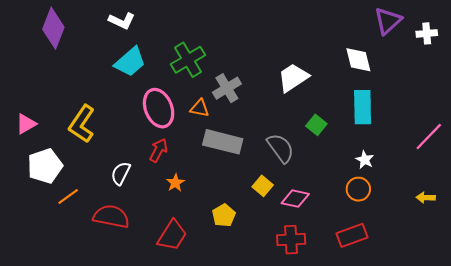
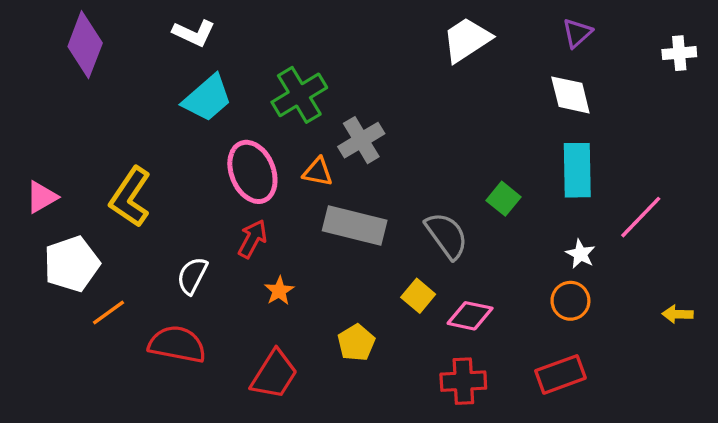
purple triangle: (388, 21) -> (577, 33), moved, size x0.7
white trapezoid: (293, 78) -> (467, 40), moved
pink line: (429, 137) -> (641, 217), moved

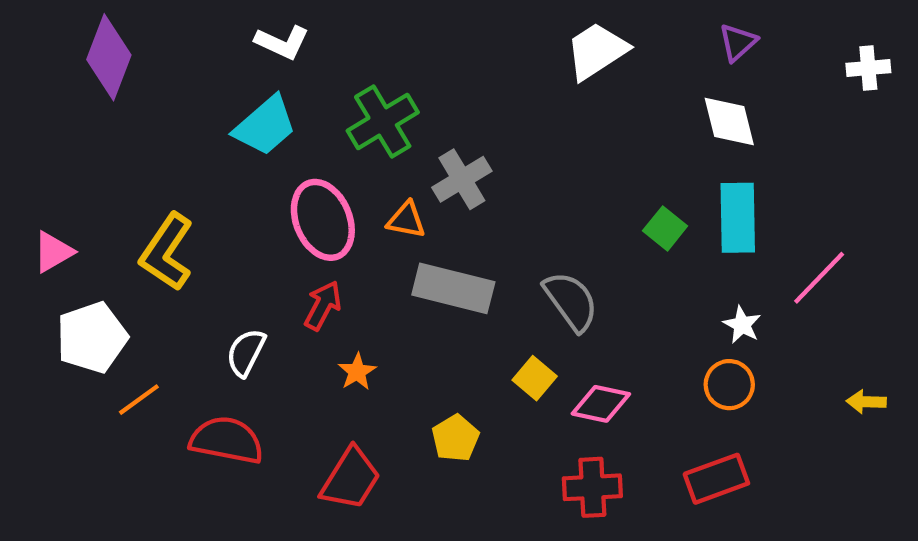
white L-shape: (194, 33) -> (282, 42), moved
green square: (504, 199) -> (665, 228), moved

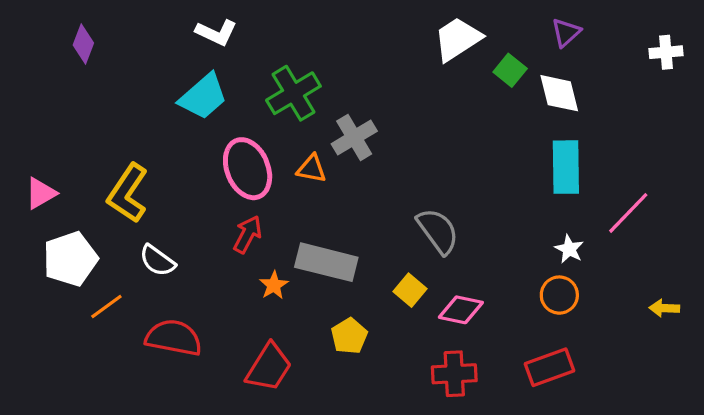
purple diamond: (109, 57) -> (83, 44), size x0.6
green square: (665, 228) -> (510, 70), moved
gray rectangle: (453, 288) -> (326, 262), moved
white semicircle: (246, 353) -> (157, 261), moved, turned -81

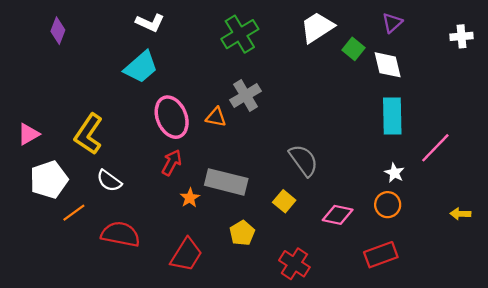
green cross: (293, 93) -> (240, 34), moved
pink diamond: (461, 310) -> (338, 215), moved
red cross: (454, 374) -> (294, 264), moved, turned 36

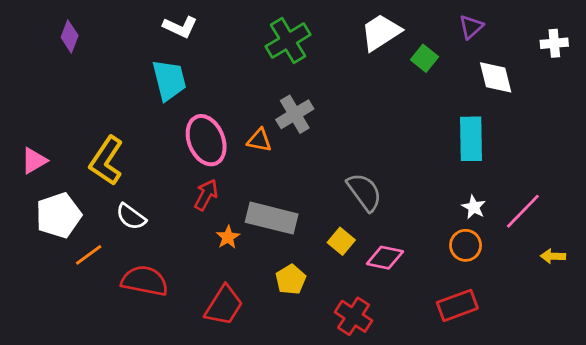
white diamond: (388, 65) -> (496, 77), moved
cyan trapezoid: (141, 67) -> (169, 80), turned -63
pink line: (435, 148) -> (523, 211), moved
pink diamond: (338, 215) -> (385, 258), moved

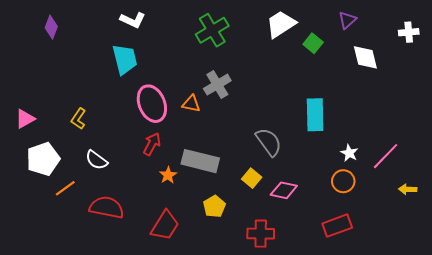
cyan rectangle: (471, 139) -> (315, 115), moved
yellow L-shape: (106, 161) -> (78, 119), size x0.6
red cross: (354, 316) -> (261, 234), turned -32

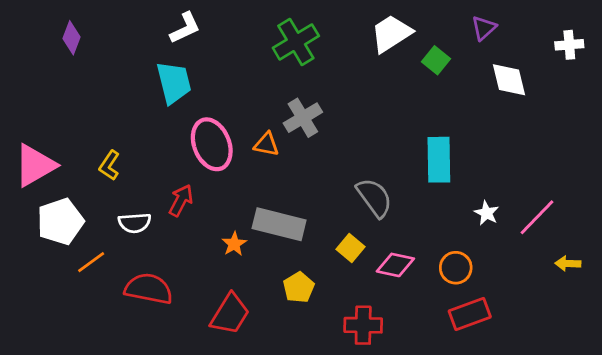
white L-shape: (133, 20) -> (185, 28), turned -50
pink triangle: (25, 119) -> (35, 165), size x1.6
red arrow: (152, 144) -> (181, 200), moved
white semicircle: (96, 160) -> (135, 223), turned -40
orange circle: (343, 181) -> (456, 268), moved

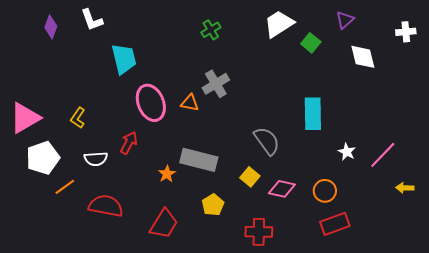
white L-shape: (185, 28) -> (92, 20), moved, turned 95
green cross: (296, 42) -> (211, 30), size x0.6

